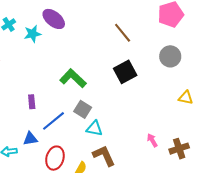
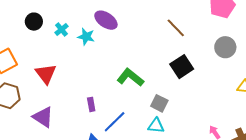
cyan star: (33, 34) -> (86, 37), turned 30
gray square: (83, 109) -> (159, 103), moved

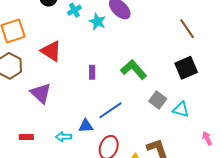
red triangle: (46, 74) -> (51, 51), turned -30
purple rectangle: (91, 104) -> (92, 72), moved
cyan triangle: (156, 126) -> (181, 109), moved

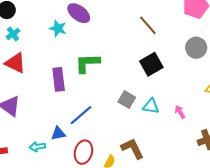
cyan cross: (74, 10) -> (13, 34), moved
green L-shape: (134, 69) -> (87, 63), moved, turned -44
purple rectangle: (92, 72) -> (59, 79), size x1.6
pink arrow: (207, 138) -> (180, 112), moved

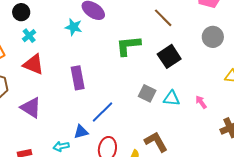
green L-shape: (87, 63) -> (128, 46), moved

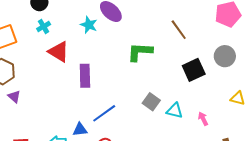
black square: (169, 56) -> (194, 70), moved
red triangle: (33, 64) -> (59, 52), moved
purple triangle: (31, 108) -> (14, 97), moved, size x0.6

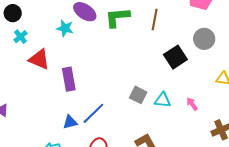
brown line: (179, 30) -> (155, 20), turned 55
green L-shape: (140, 52) -> (117, 17), moved
blue triangle: (80, 130) -> (70, 122), moved

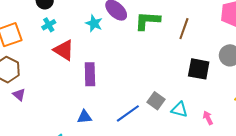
black square: (175, 57) -> (199, 69), turned 35
blue line: (93, 113) -> (128, 113), moved

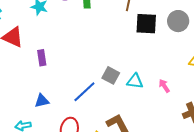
black square: (199, 69) -> (146, 24), moved
purple rectangle: (90, 74) -> (42, 58), size x0.7

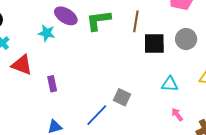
cyan triangle: (135, 81) -> (170, 84), moved
pink arrow: (164, 86) -> (177, 114), moved

